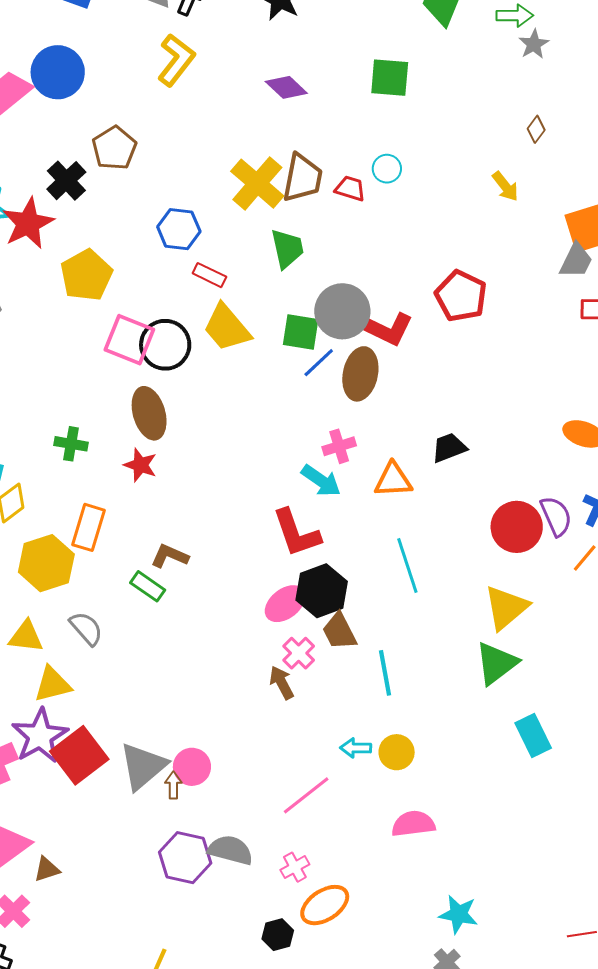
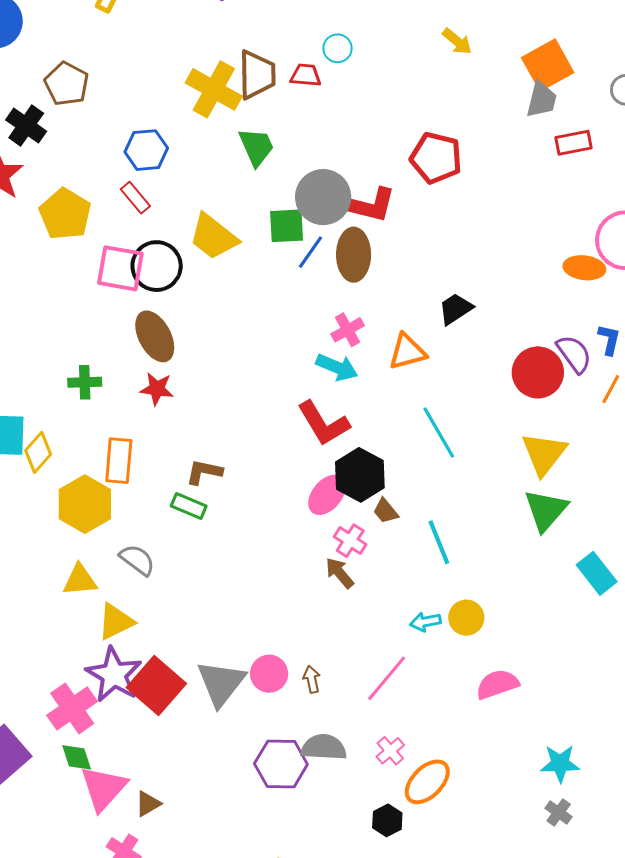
red rectangle: (209, 275) -> (135, 198), moved, turned 36
brown trapezoid: (339, 631) -> (386, 511), size x0.7
brown arrow: (173, 785) -> (312, 679), moved

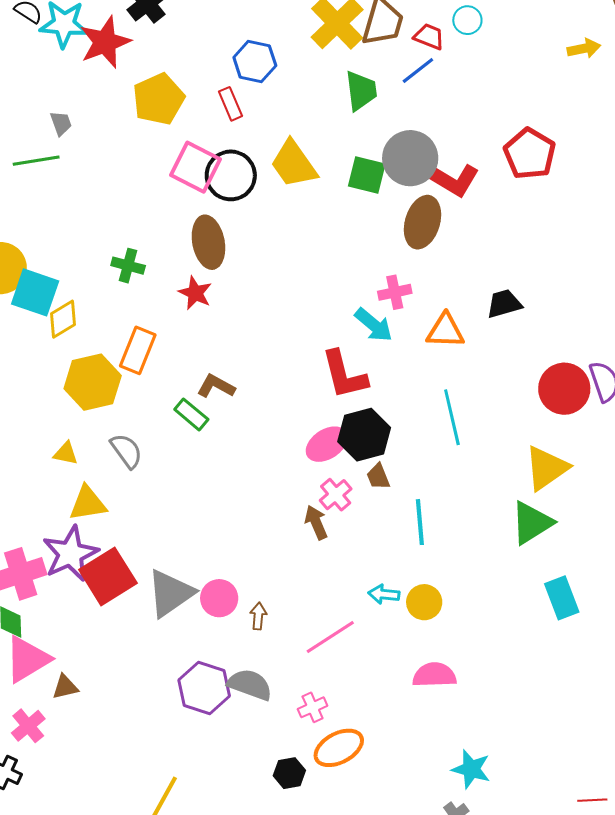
yellow arrow: (457, 41) -> (584, 49), turned -68
blue line: (310, 252) -> (418, 70), moved
yellow triangle: (80, 580) -> (66, 453), size x0.7

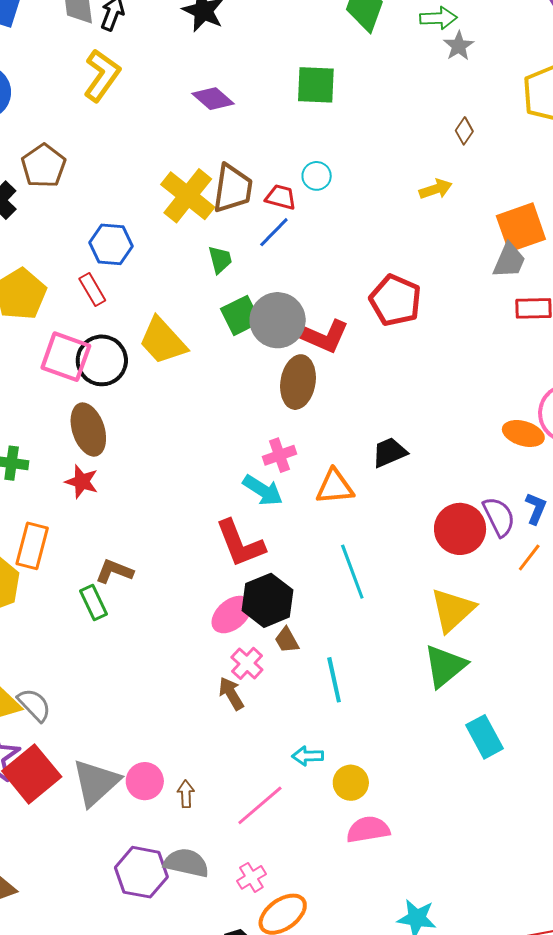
green trapezoid: (361, 91) -> (220, 260), size x0.7
green square: (367, 175) -> (241, 315), moved, turned -33
green rectangle: (191, 414) -> (94, 602), turned 32
gray semicircle: (126, 451) -> (34, 705), moved
yellow circle: (424, 602) -> (351, 783), moved

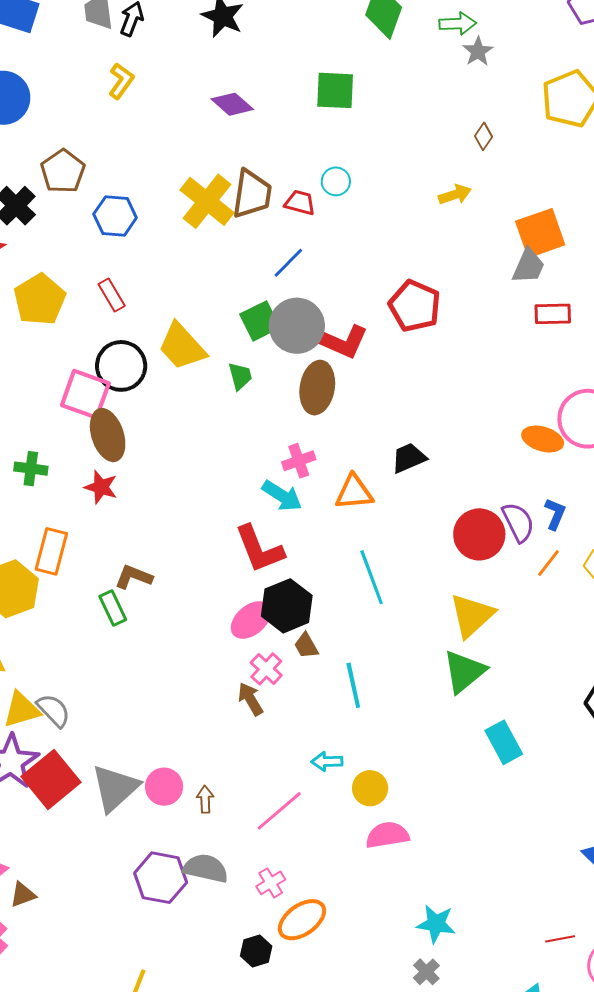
yellow L-shape: (102, 75) -> (121, 81), size x0.7
blue line: (274, 232) -> (288, 263), moved
blue hexagon: (111, 244) -> (115, 216), moved
green trapezoid: (220, 260) -> (240, 376), moved
pink square: (66, 357) -> (85, 394), moved

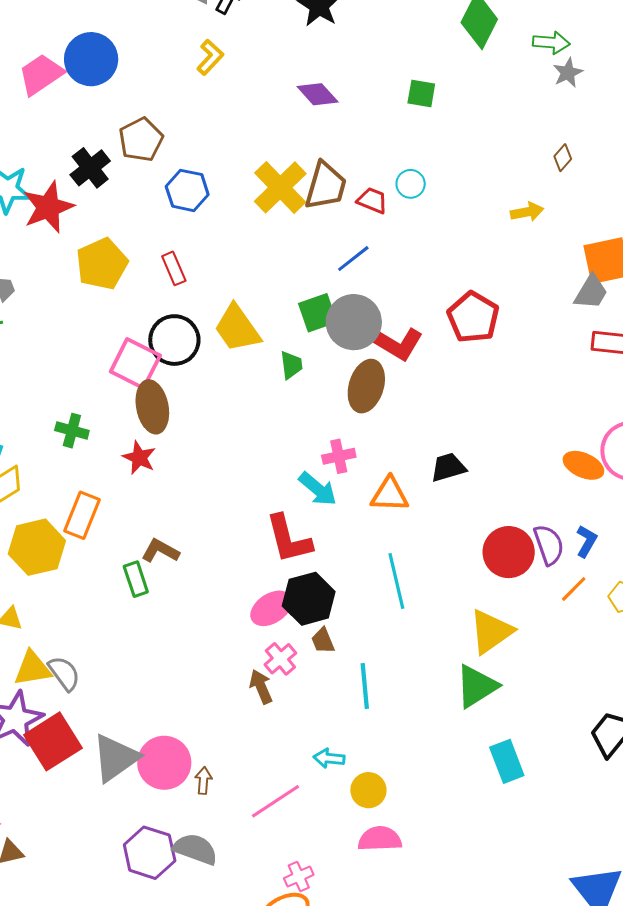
green square: (335, 90) -> (421, 94), size x0.7
pink circle: (164, 787) -> (164, 763), size x1.4
pink cross: (271, 883) -> (299, 876), moved

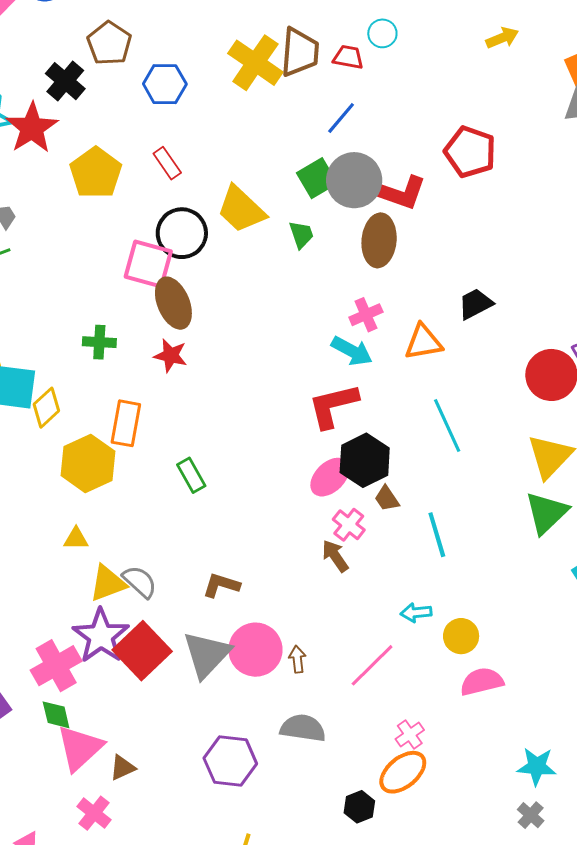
red L-shape: (289, 539) -> (333, 406), turned 102
brown L-shape: (160, 551) -> (221, 585), moved
purple hexagon: (150, 853) -> (230, 761), moved

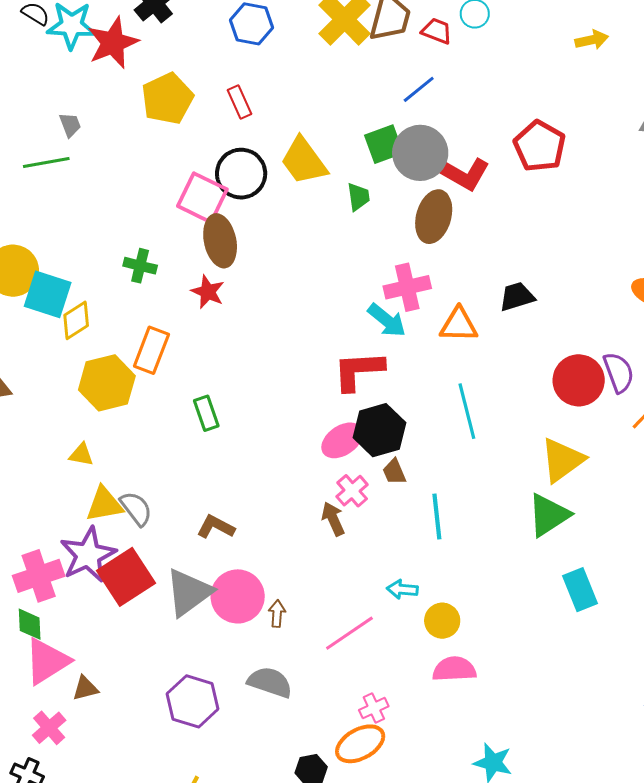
pink cross: (366, 315) -> (407, 287), size x1.4

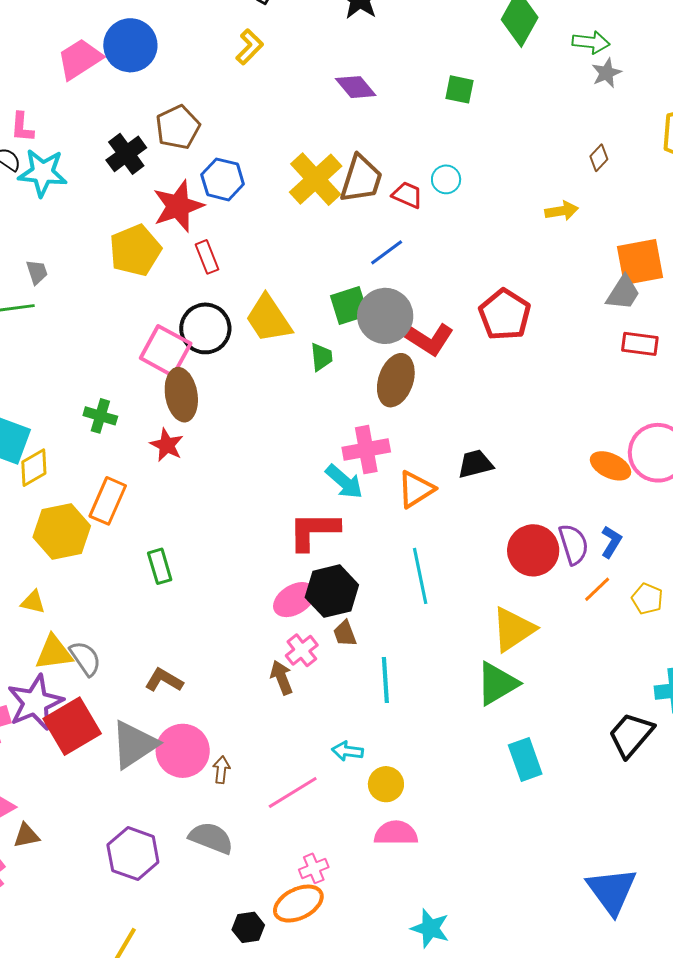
red star: (113, 43) -> (178, 206), moved
orange triangle: (459, 325) -> (416, 489), turned -36

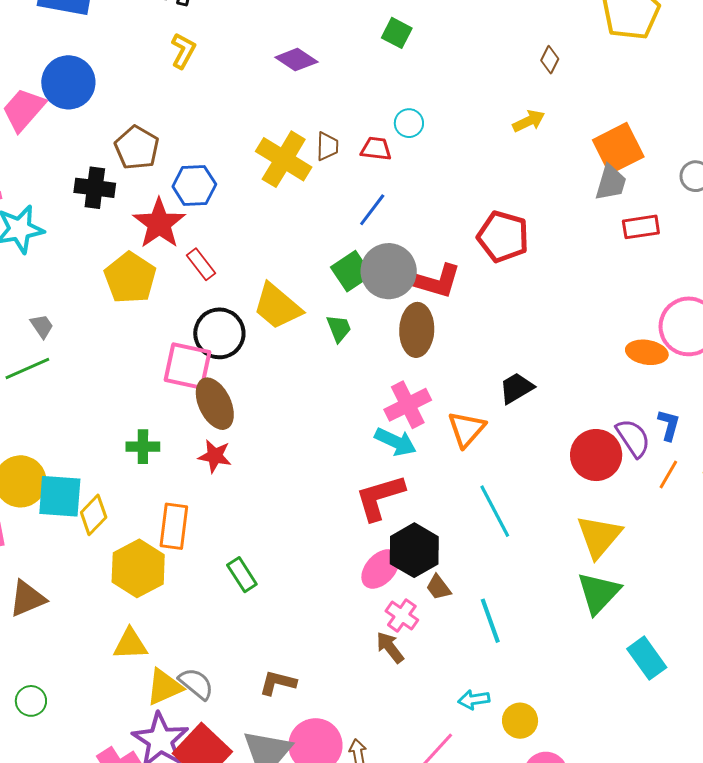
green square: (459, 89) -> (397, 33), turned 32
black cross: (126, 154) -> (95, 188), turned -30
brown trapezoid: (361, 179) -> (327, 146), size x0.6
yellow triangle: (33, 602) -> (130, 644), size x1.4

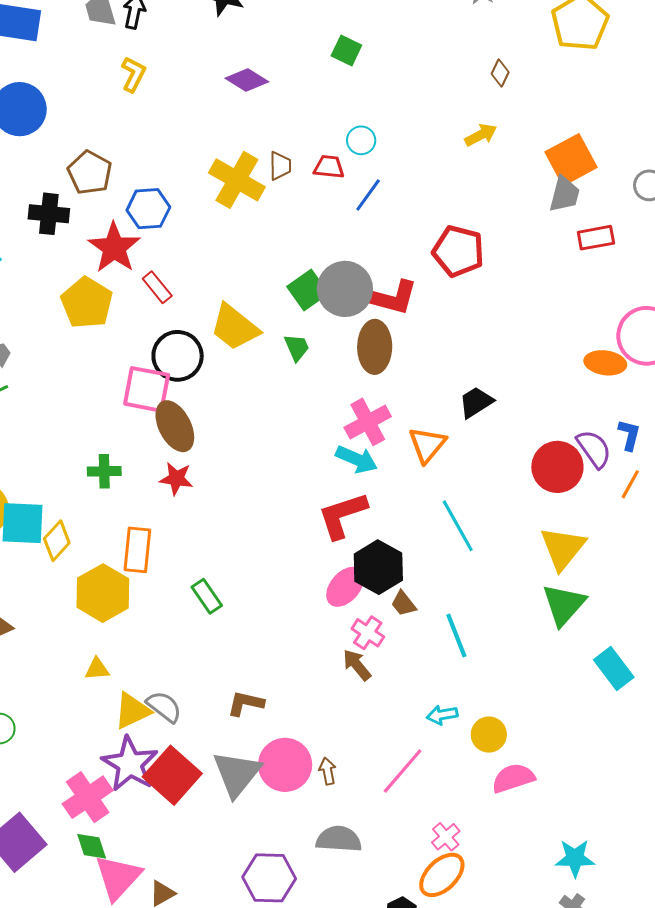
blue line: (372, 210) -> (368, 195), moved
yellow triangle: (130, 644) -> (97, 669), size x0.7

